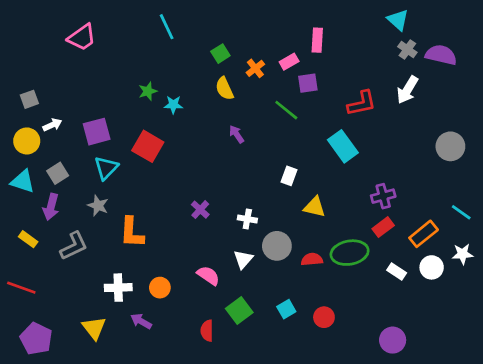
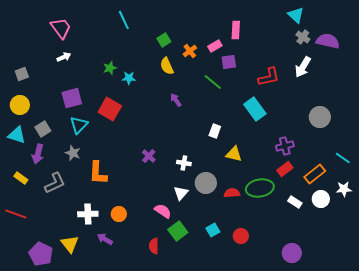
pink trapezoid: (82, 37) -> (61, 28), turned -90
white arrow: (52, 125) -> (64, 57), moved
gray circle: (450, 146) -> (320, 117), moved
pink semicircle: (208, 275) -> (163, 211), moved
purple pentagon: (36, 339) -> (41, 254), moved

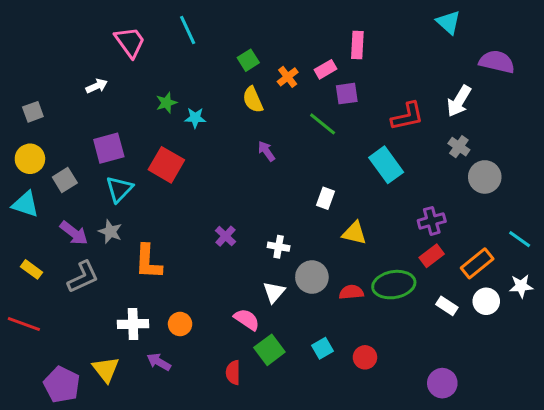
pink trapezoid: (61, 28) -> (130, 42), moved
gray cross: (303, 37) -> (459, 147), moved
gray square: (43, 129) -> (65, 180), moved
purple arrow: (38, 154) -> (74, 233), moved, turned -66

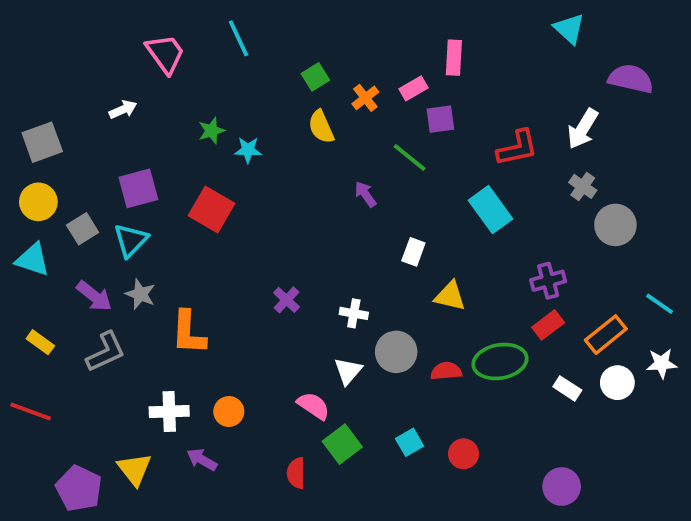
gray square: (33, 112) -> (42, 142), size x1.5
purple arrow: (266, 151) -> (365, 194), moved
cyan triangle: (119, 189) -> (131, 240), moved

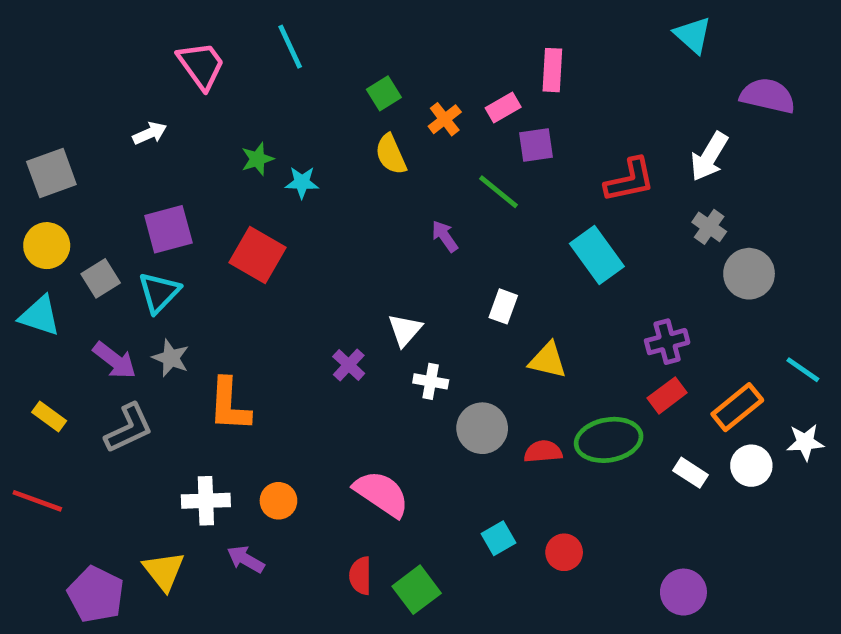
white triangle: (348, 371) -> (405, 330), moved
pink semicircle: (313, 406) -> (381, 494), size x1.4
green square: (342, 444) -> (417, 590), moved

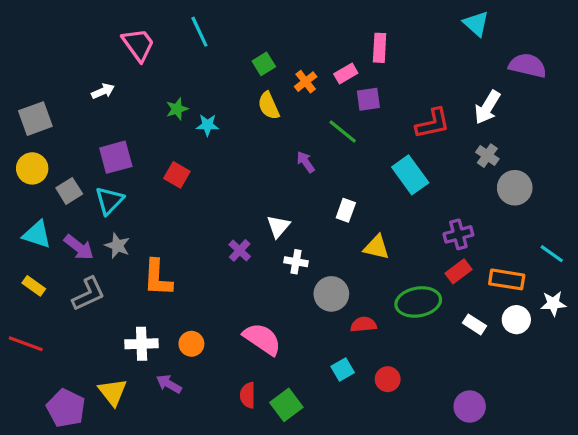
red square: (257, 255) -> (177, 175), size x0.7
cyan triangle: (40, 316) -> (37, 234), moved
orange rectangle: (737, 407) -> (507, 279), turned 48
red semicircle: (543, 452) -> (364, 324), moved

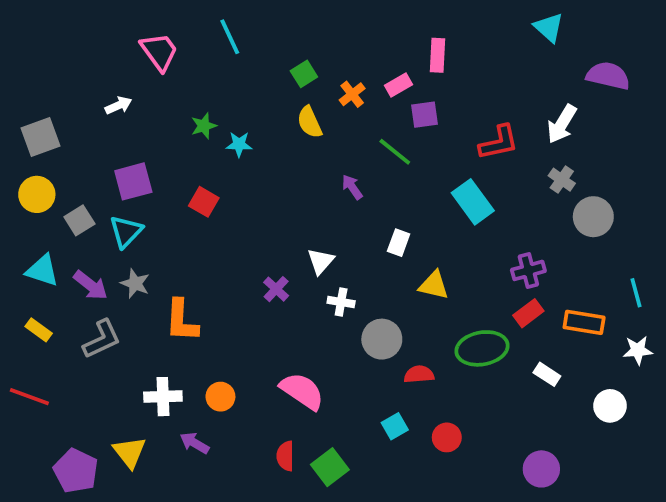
cyan line: (552, 254) -> (636, 293), turned 40
white circle: (516, 320) -> (610, 406), moved

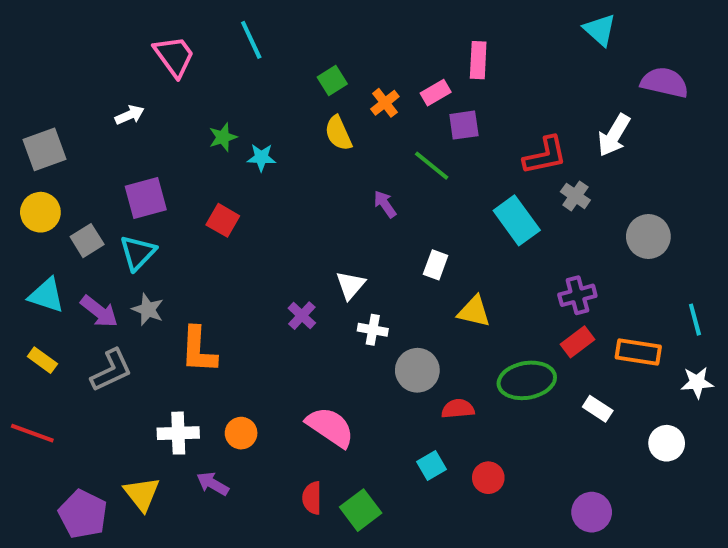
gray cross: (562, 180) -> (575, 196), moved

